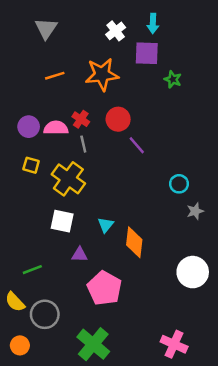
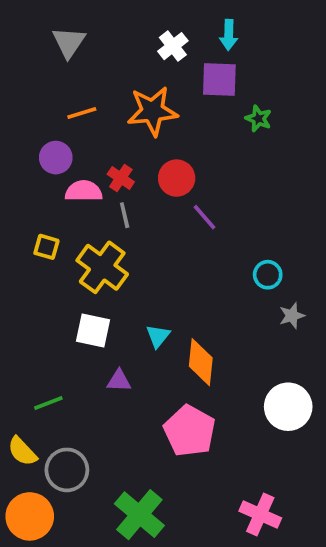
purple circle: (29, 127) -> (56, 158), moved
pink pentagon: (104, 288) -> (190, 431), moved
orange circle: (20, 345) -> (30, 516), size x1.6

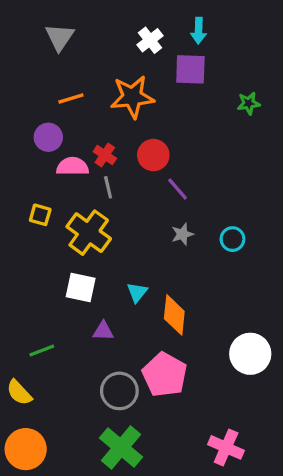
green star: (258, 119) -> (249, 103), moved, turned -30
gray star: (292, 316) -> (182, 234), moved
gray circle: (67, 470) -> (119, 391), moved

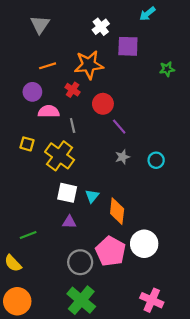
cyan arrow: (199, 31) -> (147, 14), moved, turned 49
red cross: (105, 155) -> (73, 90), moved
white square: (81, 288) -> (67, 193), moved
white circle: (250, 354) -> (144, 244), moved

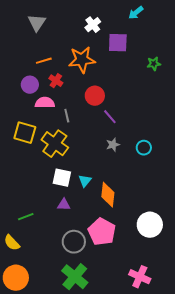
red cross: (73, 90) -> (56, 81), moved
yellow square: (27, 144) -> (25, 133), size x1.6
white circle: (144, 244) -> (150, 225), moved

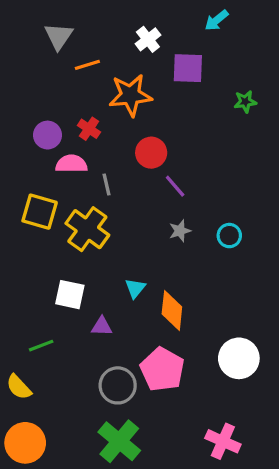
orange line: (44, 61) -> (87, 65), moved
white square: (62, 178) -> (70, 295), moved

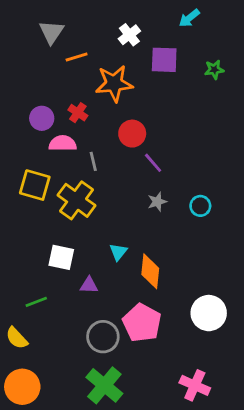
green star: (245, 102) -> (214, 70), moved

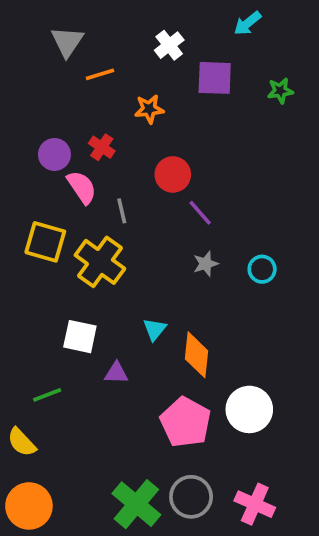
orange star: (114, 83) -> (149, 109), size x0.6
pink semicircle: (63, 143) -> (82, 187), turned 56
white circle: (209, 313) -> (249, 409), moved
gray circle: (103, 337) -> (191, 497), moved

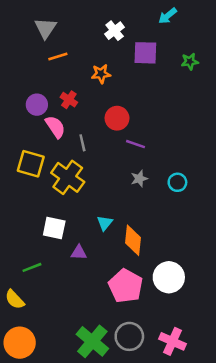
orange line: (100, 74) -> (58, 57), moved
purple line: (200, 213) -> (136, 144), turned -30

